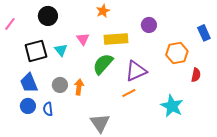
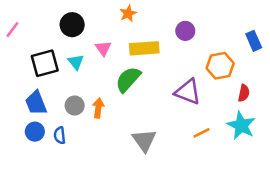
black circle: (48, 16) -> (72, 25), moved
purple triangle: (136, 71) -> (188, 92), moved, turned 45
orange line: (129, 93) -> (201, 133), moved
cyan star: (172, 106) -> (241, 125), moved
gray triangle: (100, 123) -> (144, 140), moved

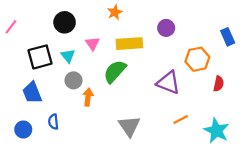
gray circle: (75, 105) -> (73, 80), moved
cyan star: (241, 125) -> (216, 131), moved
blue circle: (35, 132) -> (23, 130), moved

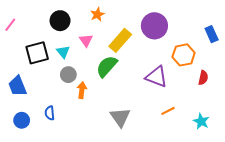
orange star: (115, 12) -> (97, 14), moved
purple circle: (166, 28) -> (154, 26), size x1.6
yellow rectangle: (129, 44) -> (120, 40), turned -45
blue trapezoid: (32, 93) -> (17, 86), moved
cyan star: (216, 131) -> (201, 121), size x0.7

